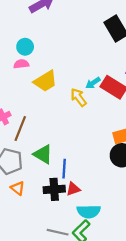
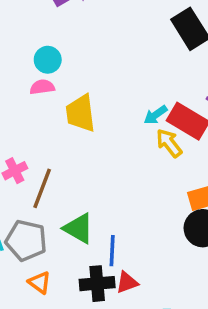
yellow trapezoid: (45, 81) -> (81, 113), turned 115
yellow arrow: (78, 97) -> (169, 143), moved

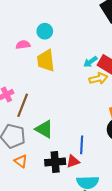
cyan circle: (48, 60) -> (45, 31), moved
yellow arrow: (169, 143) -> (98, 79), turned 114
blue line: (112, 251) -> (82, 145), moved

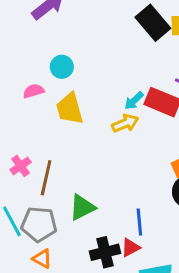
yellow arrow: (98, 79) -> (125, 123), moved
green triangle: (44, 129) -> (82, 207), turned -48
orange triangle: (21, 161) -> (42, 259), moved

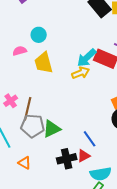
cyan arrow: (134, 101) -> (87, 58), size x1.5
blue line: (139, 222) -> (90, 139), turned -30
gray pentagon: (39, 224) -> (33, 126), moved

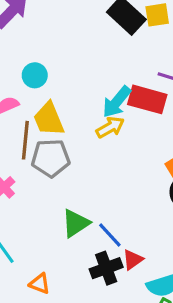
brown line: (28, 109) -> (25, 140), moved
gray pentagon: (33, 126) -> (51, 158), moved
blue line: (90, 139) -> (110, 235), moved

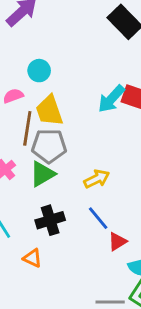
yellow arrow: (110, 127) -> (97, 179), moved
green triangle: (76, 223) -> (42, 174), moved
black cross: (106, 268) -> (50, 220), moved

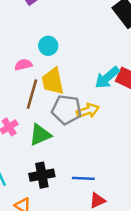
gray pentagon: (49, 146) -> (66, 110), moved
yellow arrow: (97, 179) -> (88, 111), moved
blue line: (98, 218) -> (83, 178), turned -55

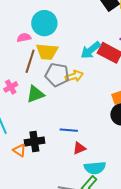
cyan circle: (48, 46) -> (44, 23), size x1.6
yellow trapezoid: (53, 81) -> (47, 52), turned -75
black cross: (42, 175) -> (34, 141), moved

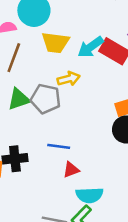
yellow trapezoid: (47, 52) -> (55, 43), moved
gray pentagon: (57, 75) -> (46, 99), moved

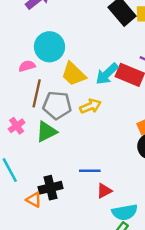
yellow trapezoid: (55, 43) -> (74, 74), turned 44
gray pentagon: (46, 99) -> (57, 105), moved

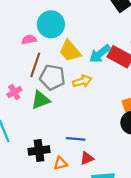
orange triangle: (34, 200) -> (60, 163), moved, turned -48

